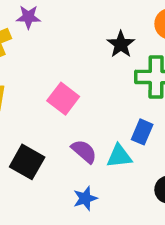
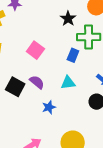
blue rectangle: (142, 132) -> (73, 55), moved
purple semicircle: (84, 151) -> (37, 82), moved

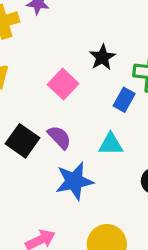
black star: (68, 19) -> (102, 57), moved
blue star: (49, 107) -> (74, 181), size x1.6

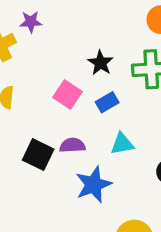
blue rectangle: (124, 100) -> (107, 102), moved, turned 40
purple semicircle: (59, 137) -> (72, 145), turned -40

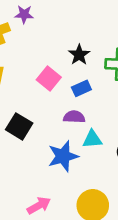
cyan triangle: (122, 144) -> (92, 139), moved
purple semicircle: (72, 145) -> (74, 117), moved

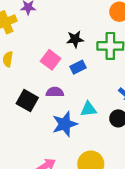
black star: (79, 55) -> (75, 39), turned 30
purple semicircle: (74, 117) -> (55, 92), moved

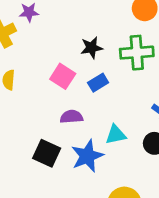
black square: (27, 101) -> (47, 153), moved

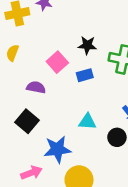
purple semicircle: (71, 117) -> (36, 87), moved
blue star: (87, 156) -> (57, 149), moved

